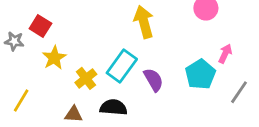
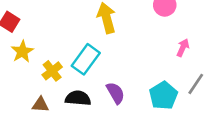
cyan pentagon: (200, 74) -> (163, 96), moved
purple semicircle: (153, 80) -> (116, 93), moved

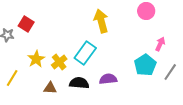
yellow star: (22, 52) -> (36, 59), moved
purple semicircle: (116, 93) -> (108, 79), turned -66
cyan pentagon: (163, 96) -> (145, 65), moved

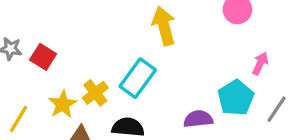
red square: (26, 24) -> (43, 57), moved
yellow star: (36, 59) -> (63, 104), moved
purple semicircle: (108, 79) -> (198, 119), moved

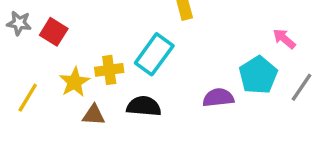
pink arrow: (260, 63) -> (284, 39), turned -75
yellow cross: (95, 93) -> (109, 70), turned 30

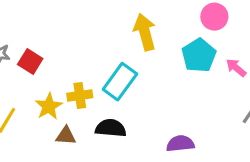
cyan pentagon: (258, 75) -> (199, 55), moved
purple semicircle: (218, 98) -> (180, 144), moved

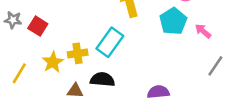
brown triangle: (66, 136) -> (75, 91), moved

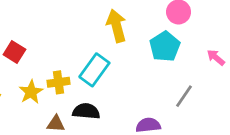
pink arrow: (203, 31) -> (216, 58), moved
gray line: (215, 66) -> (184, 96), moved

